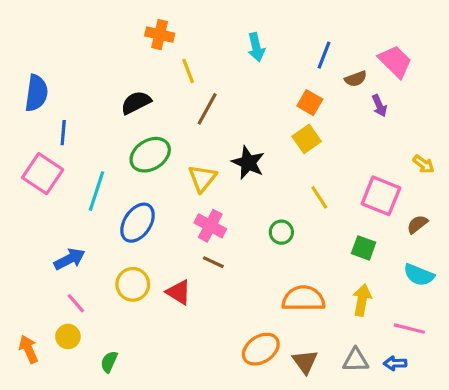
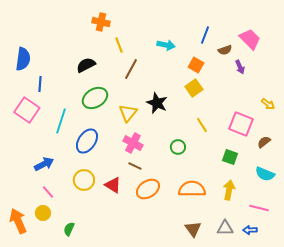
cyan arrow: (256, 47) -> (166, 45), moved, turned -66
orange arrow: (28, 349) -> (18, 221), size x1.4
orange ellipse: (261, 349) -> (148, 189), moved

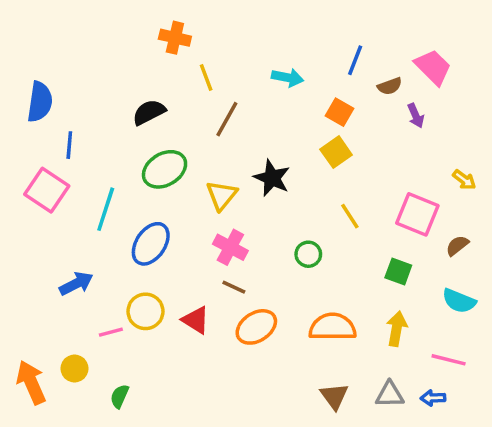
pink line: (48, 192) -> (111, 332), moved, turned -64

